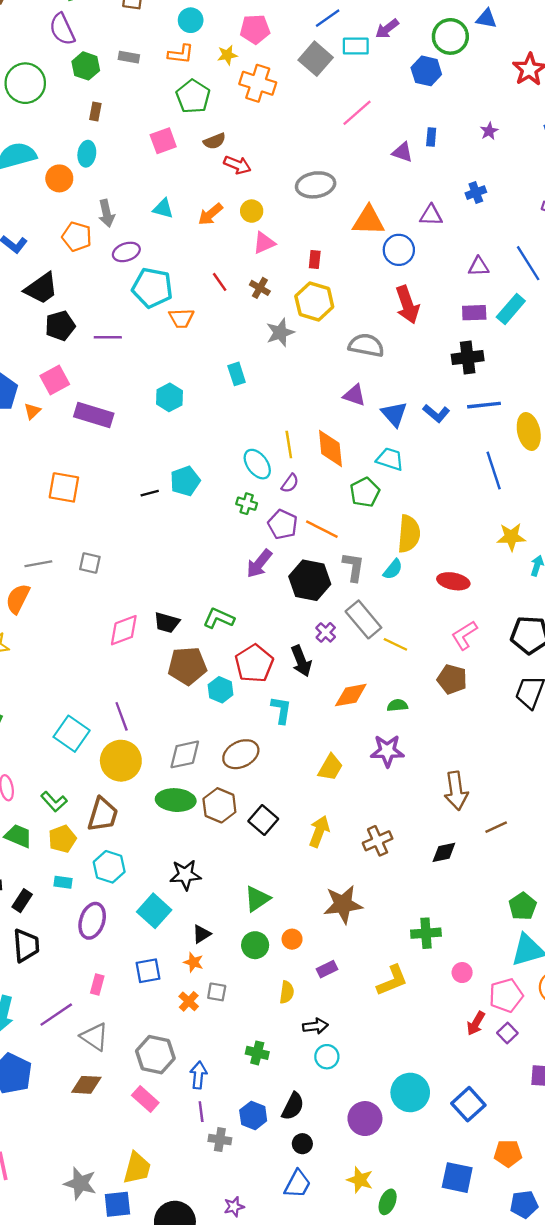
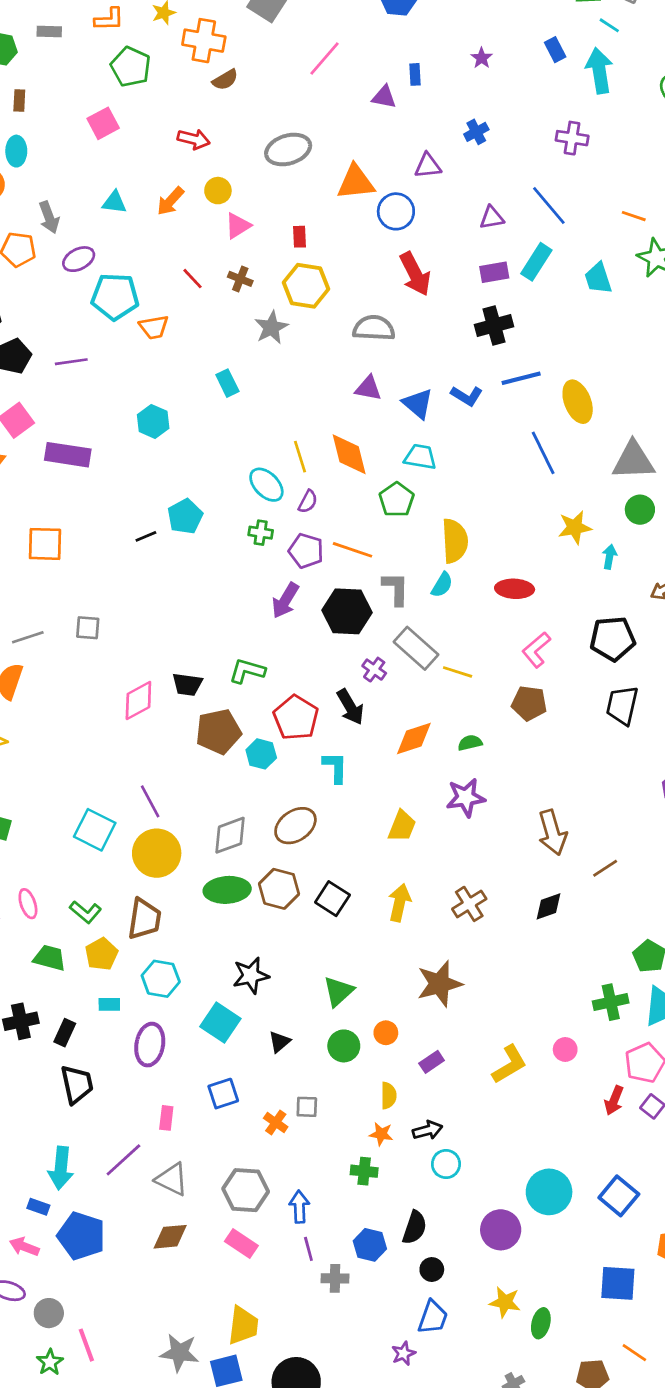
brown semicircle: (215, 141) -> (225, 80), moved
green cross: (426, 933) -> (611, 1002), moved
orange star: (193, 962) -> (381, 1134), moved
pink circle: (462, 973) -> (565, 1049), moved
purple star: (234, 1207) -> (404, 1353), moved

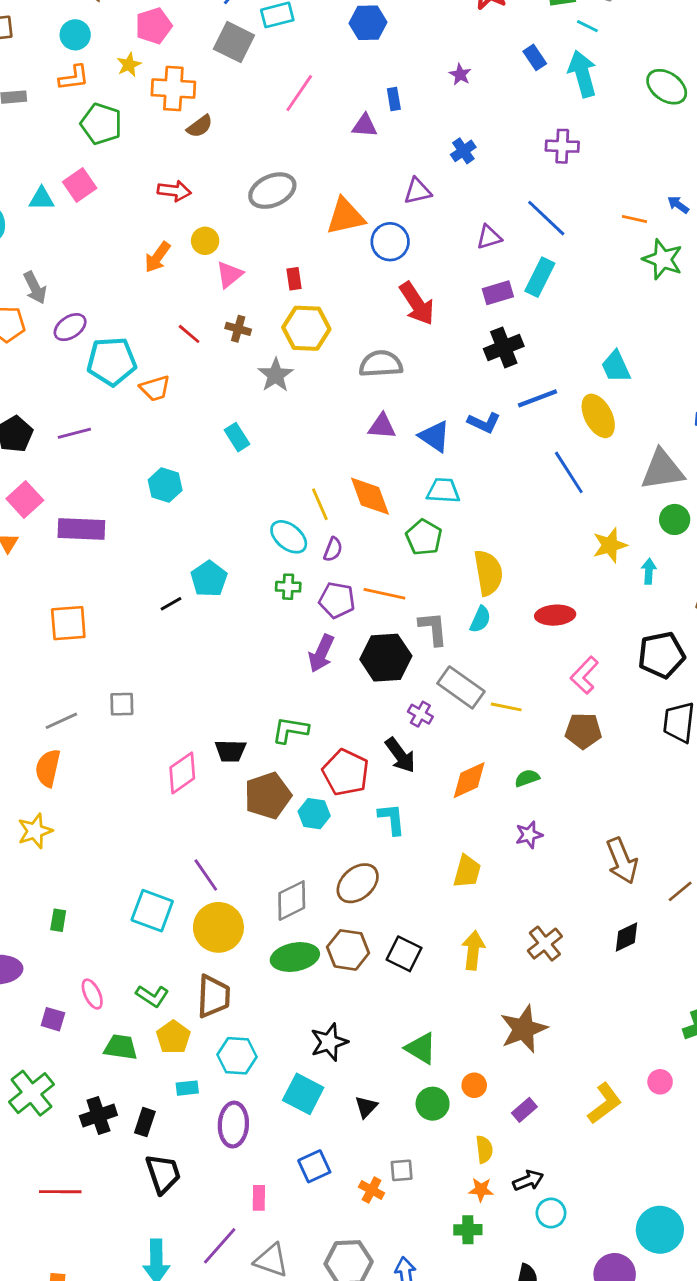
cyan triangle: (114, 202) -> (42, 199), moved
cyan trapezoid: (598, 278) -> (616, 367), moved
purple star: (466, 797) -> (529, 835), size x0.7
green triangle: (339, 991) -> (421, 1048), turned -40

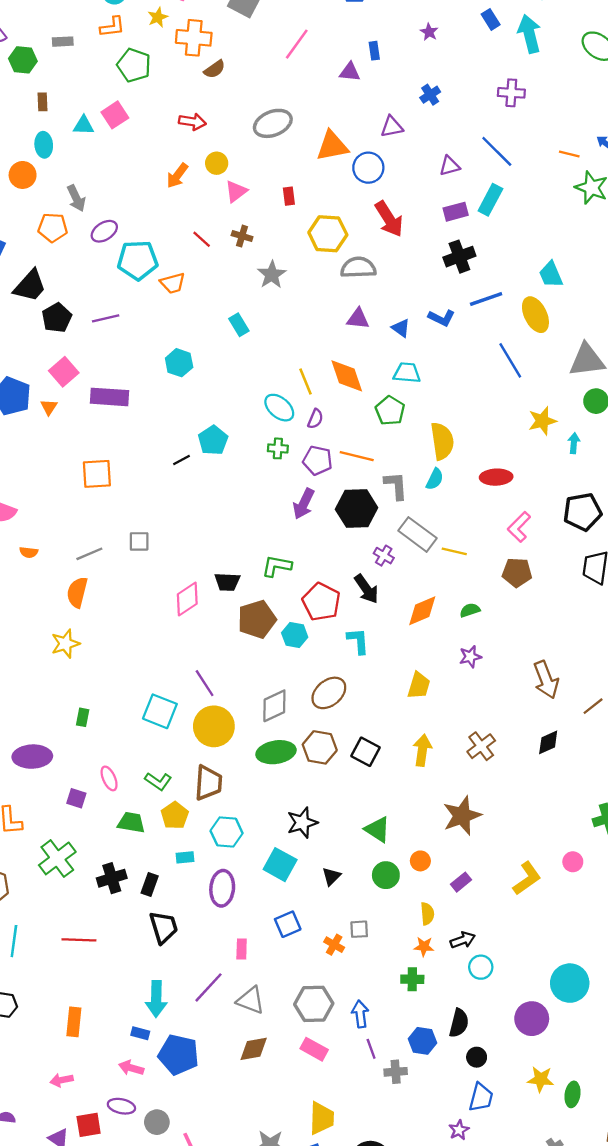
yellow hexagon: (306, 328) -> (328, 234), moved
blue triangle: (435, 436) -> (401, 328), size x0.7

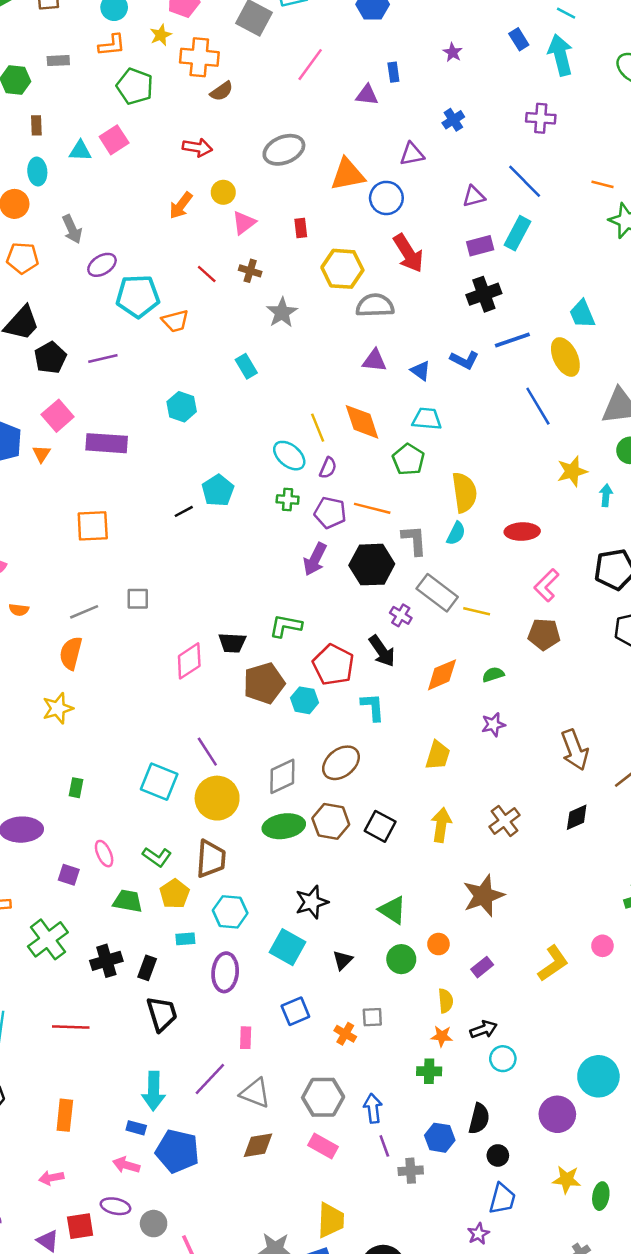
orange pentagon: (53, 228) -> (23, 258), moved

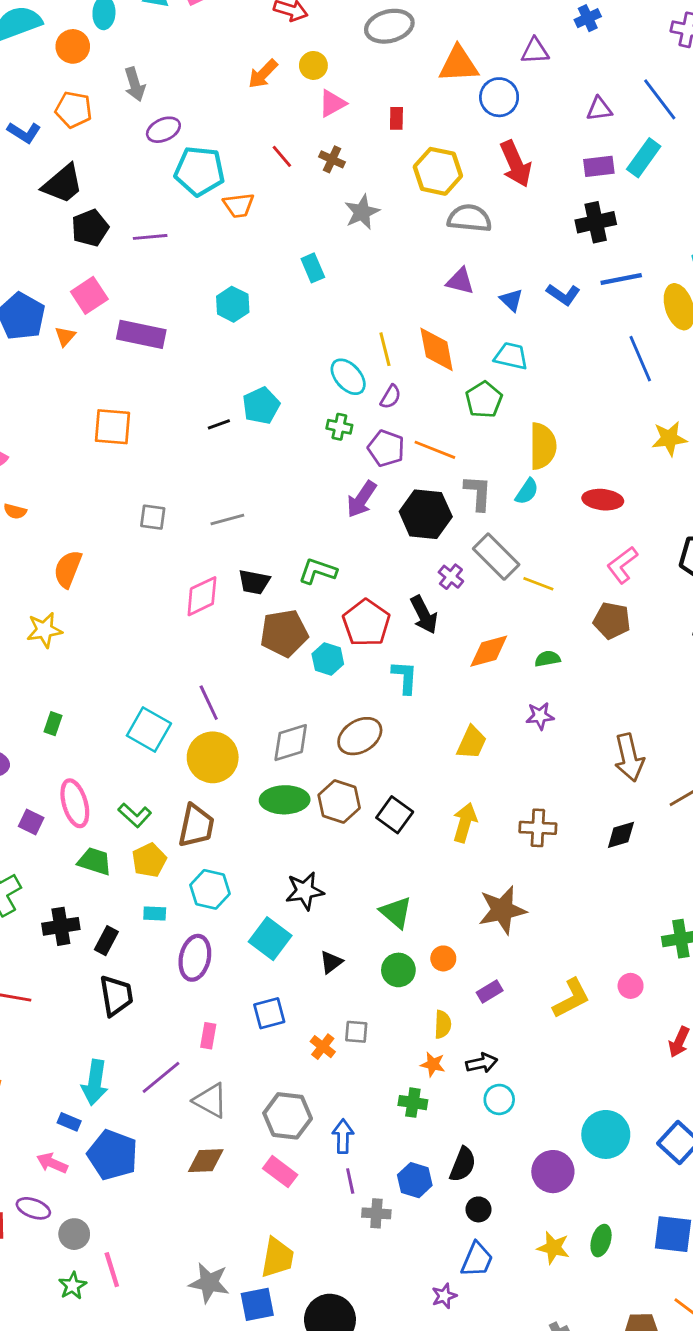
gray line: (84, 612) -> (227, 519), moved
brown cross: (505, 821) -> (538, 828), turned 32
pink ellipse: (104, 854) -> (75, 803), size x1.5
green ellipse: (601, 1196) -> (601, 1241), moved

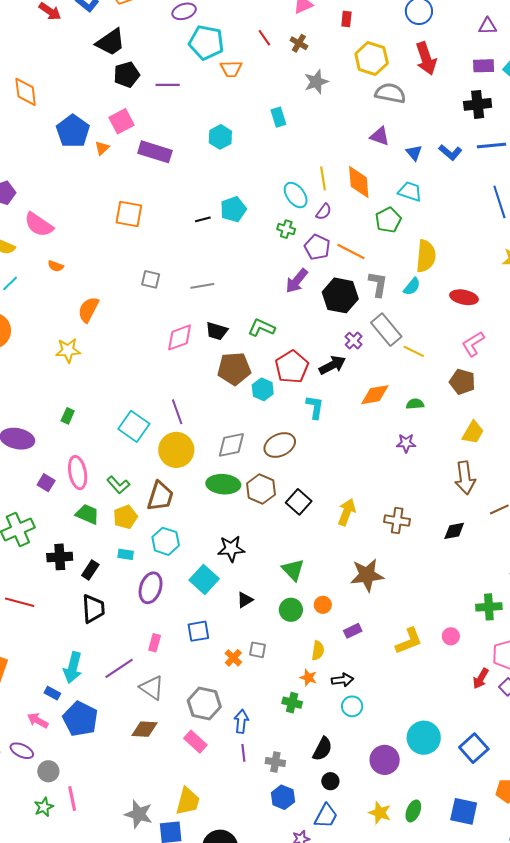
black arrow: (424, 615) -> (332, 365), turned -96
yellow trapezoid: (472, 742) -> (473, 432), moved
blue hexagon: (415, 1180) -> (283, 797), moved
gray cross: (376, 1213) -> (275, 762), moved

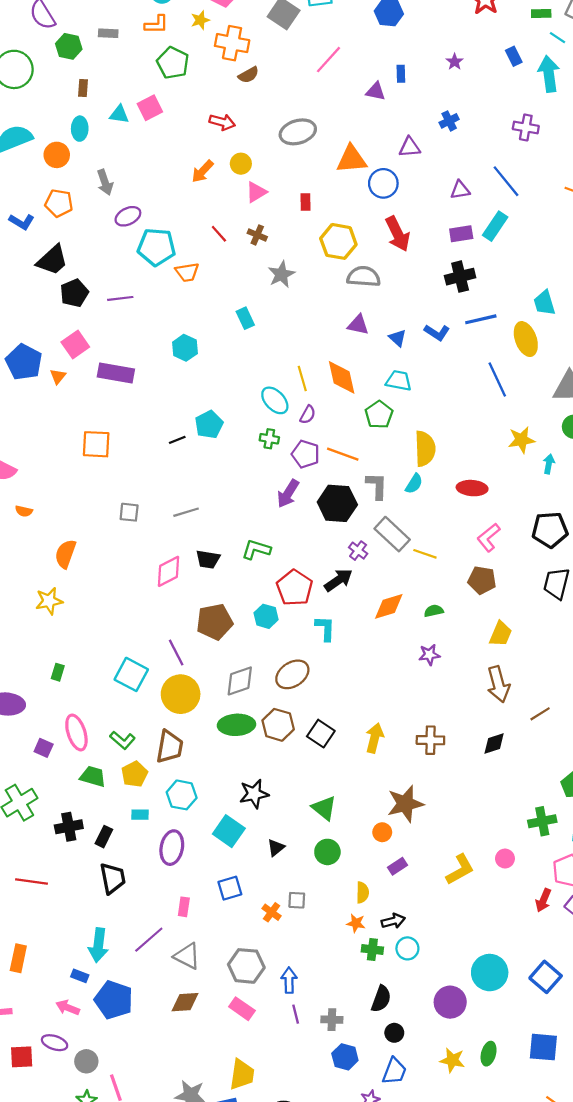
brown pentagon: (234, 369) -> (215, 622), moved
orange circle: (323, 605) -> (382, 832), moved
green cross: (292, 703) -> (372, 949), moved

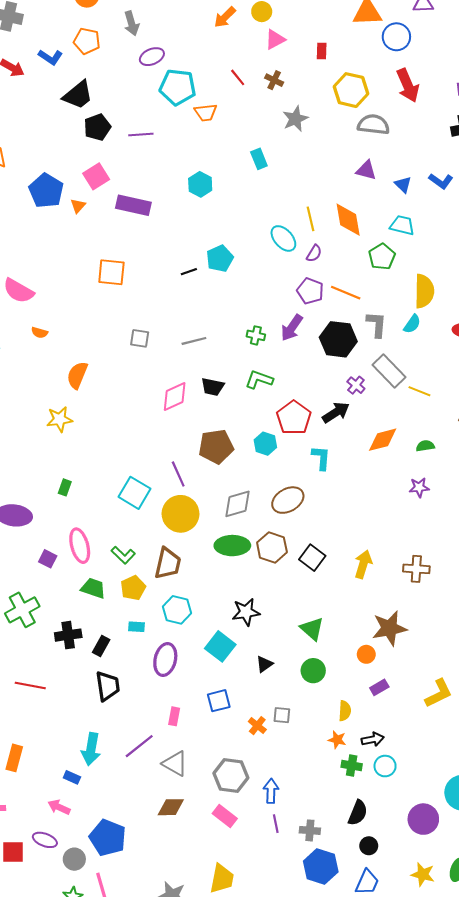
green cross: (269, 439) -> (256, 335), moved
blue pentagon: (114, 1000) -> (108, 838), moved
blue hexagon: (345, 1057) -> (321, 867), size x1.4

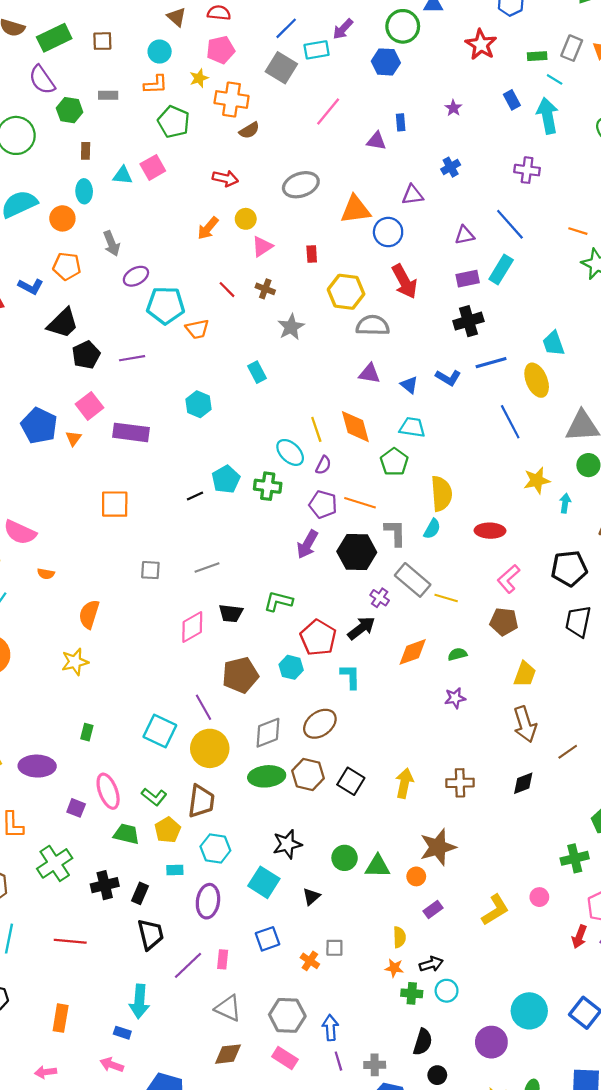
green cross: (256, 335) -> (268, 486), moved, size x1.4
green triangle: (312, 629) -> (378, 866), moved, turned -35
green circle: (313, 671) -> (345, 858), moved
purple line: (139, 746) -> (188, 965), moved

